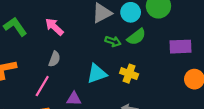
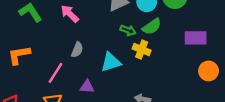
gray semicircle: (54, 59) -> (77, 50), moved
yellow cross: (129, 74) -> (142, 50), moved

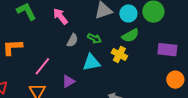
green arrow: (128, 30) -> (94, 38), moved
gray semicircle: (77, 50) -> (72, 40), moved
purple triangle: (87, 87) -> (68, 81), turned -40

